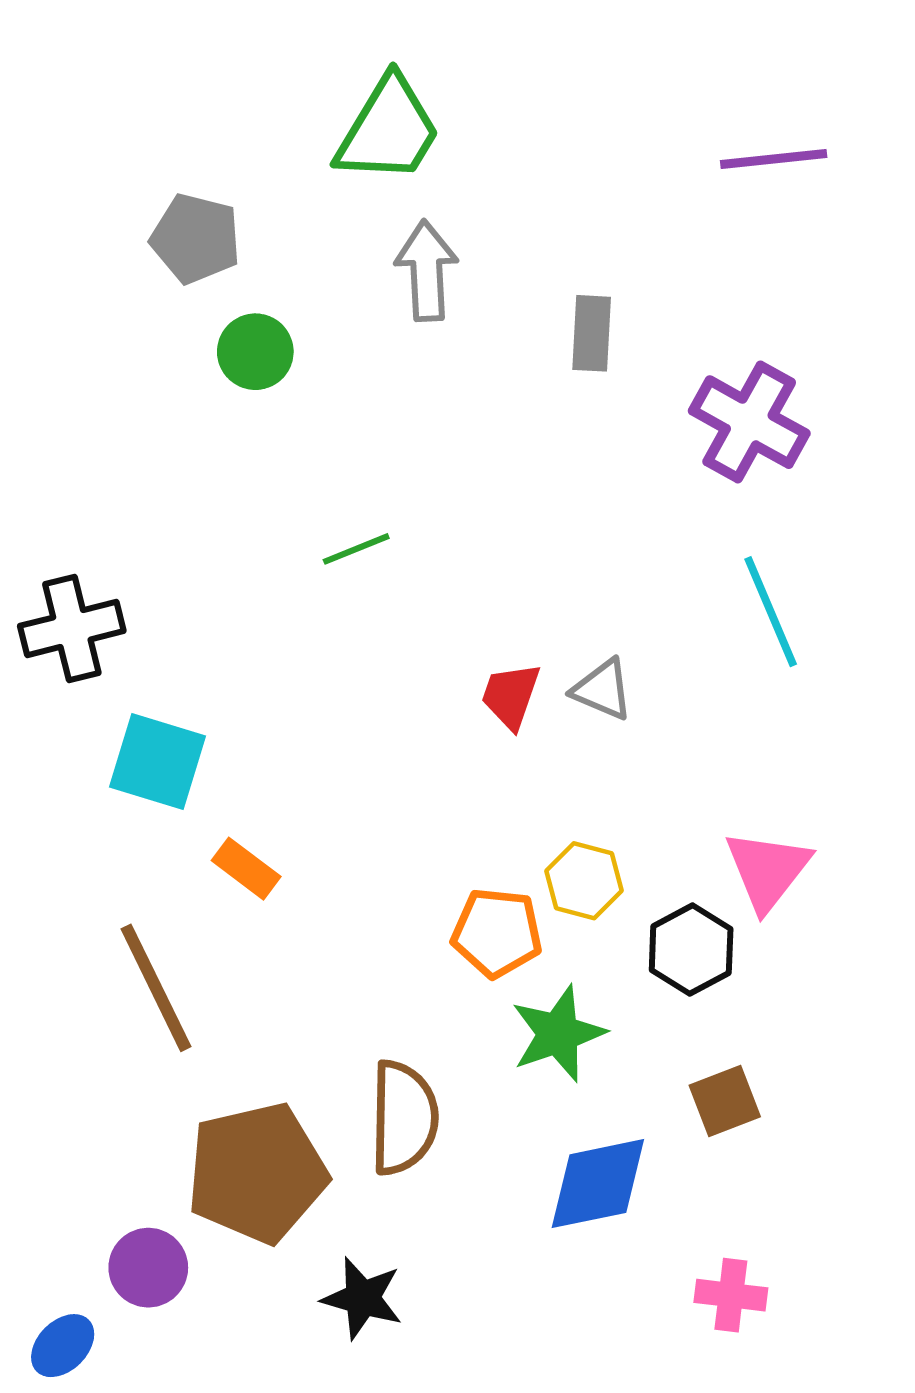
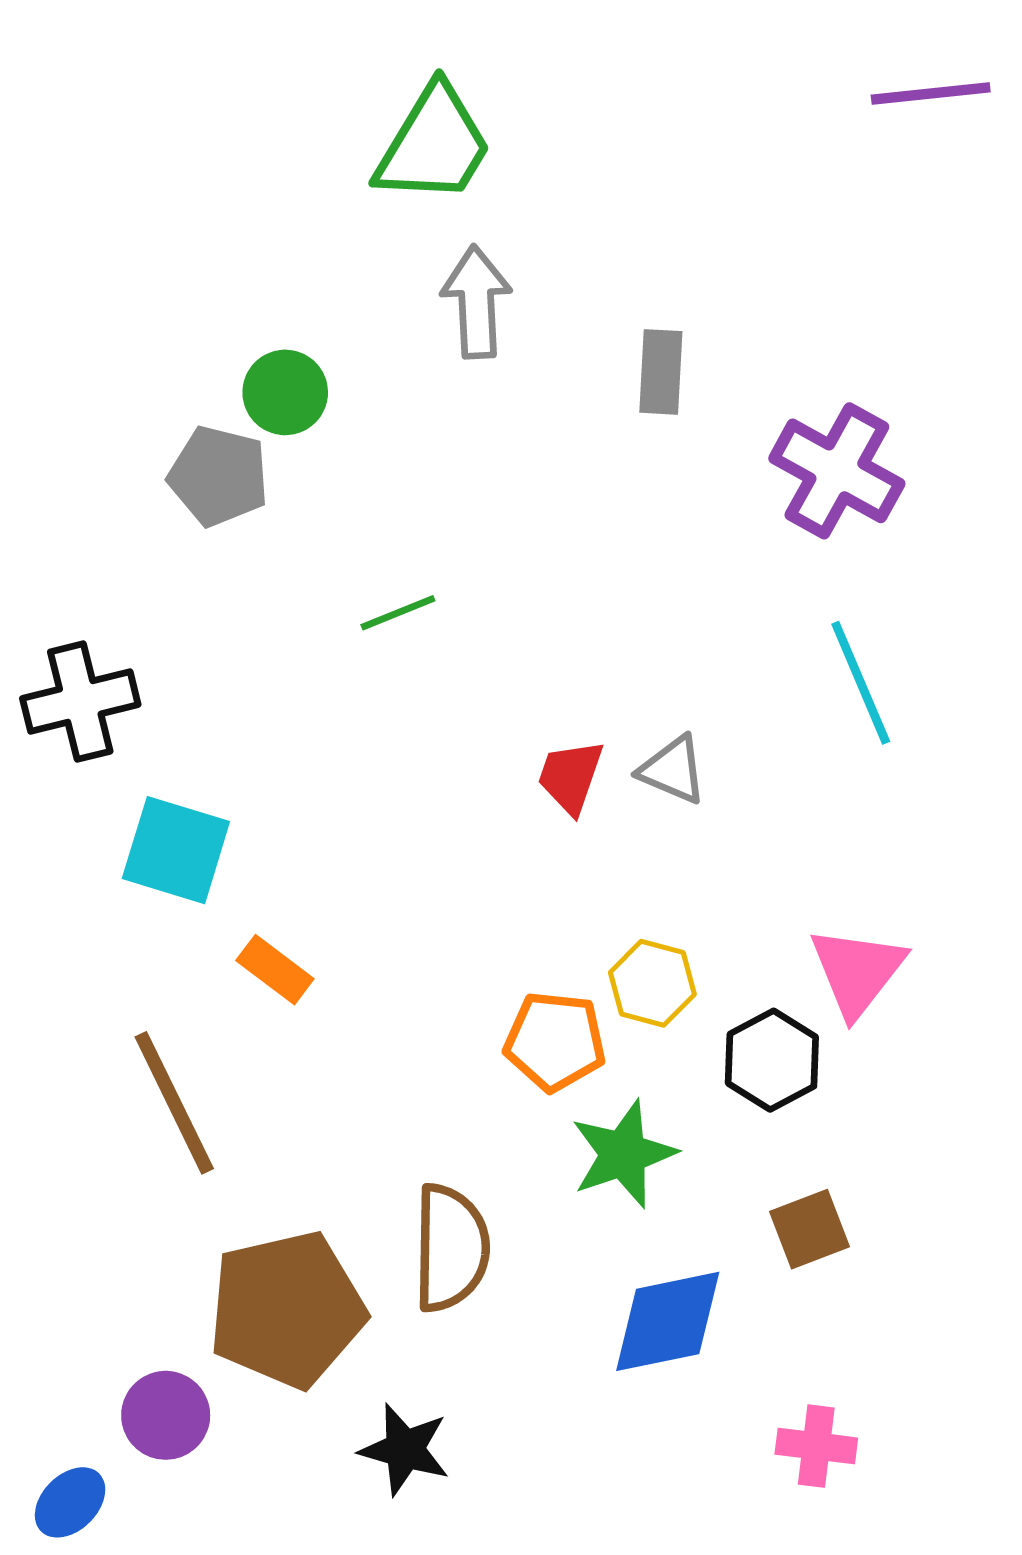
purple line: (774, 159) -> (931, 94), moved
gray pentagon: (196, 239) -> (219, 476), moved

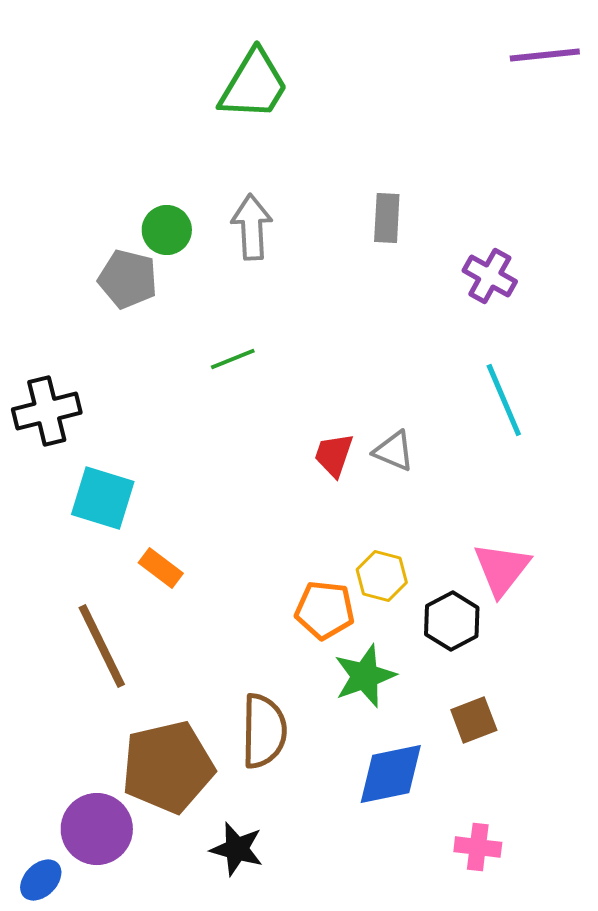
gray arrow: (476, 302) -> (252, 227), moved
purple cross: (837, 471) -> (490, 276), size x0.7
purple circle: (166, 1415) -> (97, 829), size x1.4

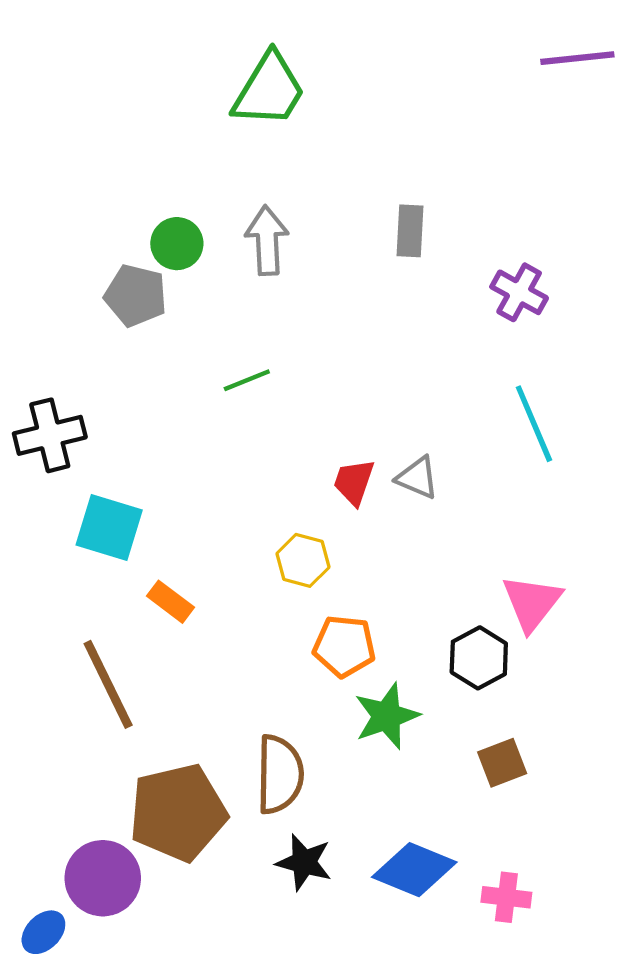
yellow hexagon: (382, 576) -> (303, 560), moved
blue diamond: (391, 774) -> (414, 870), moved, turned 34
black star: (237, 849) -> (304, 862), moved

